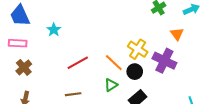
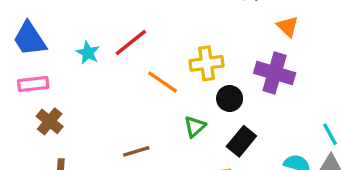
yellow cross: (138, 49) -> (207, 63), moved, turned -30
red line: (78, 63) -> (131, 43), moved
orange line: (114, 63) -> (163, 82), moved

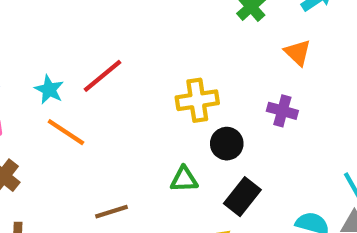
purple cross: (275, 73) -> (282, 111), size x0.6
orange line: (163, 82) -> (66, 132), moved
green triangle: (195, 127) -> (184, 179), turned 40

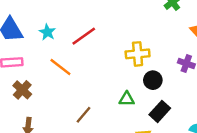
cyan star: (49, 90) -> (47, 32), moved
brown line: (112, 212) -> (84, 115), turned -36

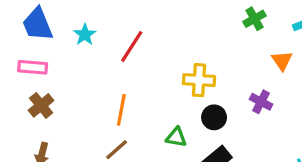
red line: (84, 36) -> (132, 46), turned -30
orange line: (60, 67) -> (121, 110), moved, turned 55

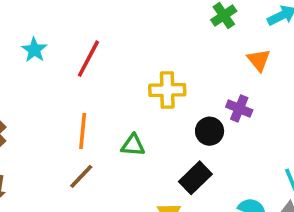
black circle: (214, 117) -> (210, 131), moved
green triangle: (176, 137) -> (133, 145), moved

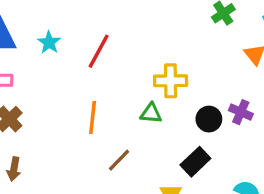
purple cross: (239, 108) -> (241, 112), moved
green triangle: (133, 145) -> (151, 113), moved
brown line: (81, 176) -> (119, 160), moved

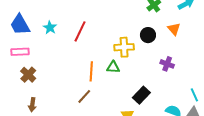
orange line: (93, 117) -> (91, 71), moved
black circle: (209, 119) -> (148, 35), moved
brown line: (119, 160) -> (84, 96), moved

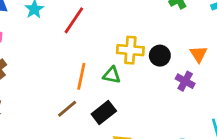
orange triangle: (174, 29) -> (199, 54), moved
black circle: (148, 35) -> (160, 56), moved
black rectangle: (141, 95) -> (104, 112), moved

